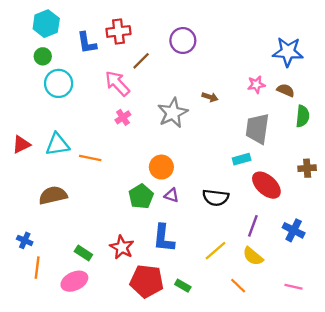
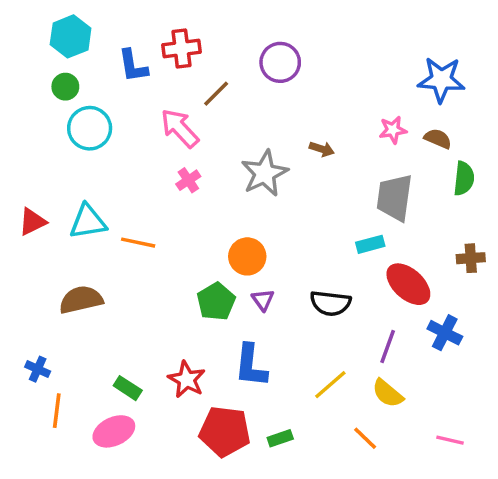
purple triangle: (172, 195) -> (263, 300), turned 35
blue cross: (294, 230) -> (445, 333), moved
green rectangle: (183, 286) -> (280, 438), turned -49

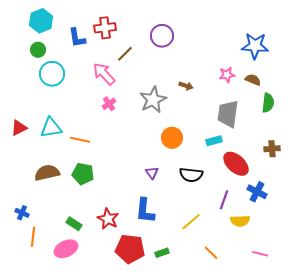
orange circle: (247, 256) -> (172, 138), moved
green pentagon: (216, 301) -> (83, 174), moved, turned -30
yellow semicircle: (388, 393) -> (240, 221), moved, turned -42

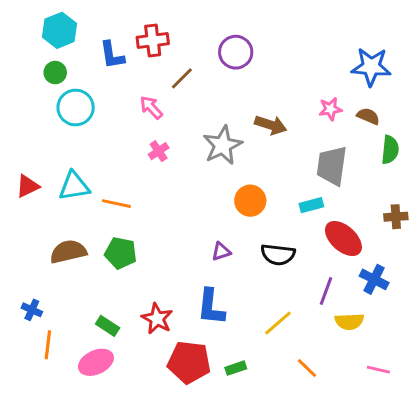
pink arrow: (104, 74) -> (151, 107), size x0.7
brown arrow: (186, 86) -> (271, 125), size x1.5
purple triangle: (152, 173) -> (221, 252), turned 48

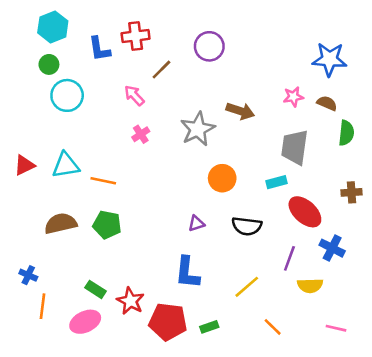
red star: (157, 319) -> (130, 301), moved

